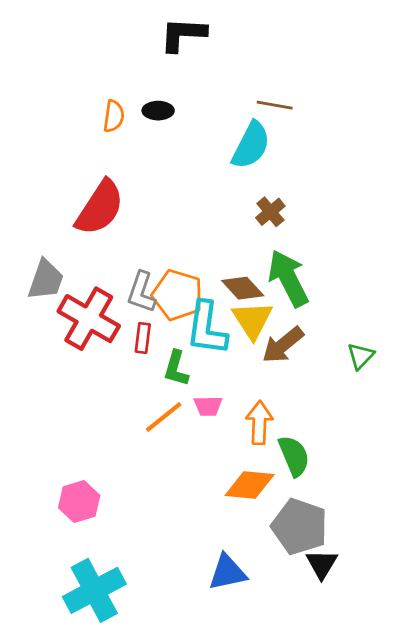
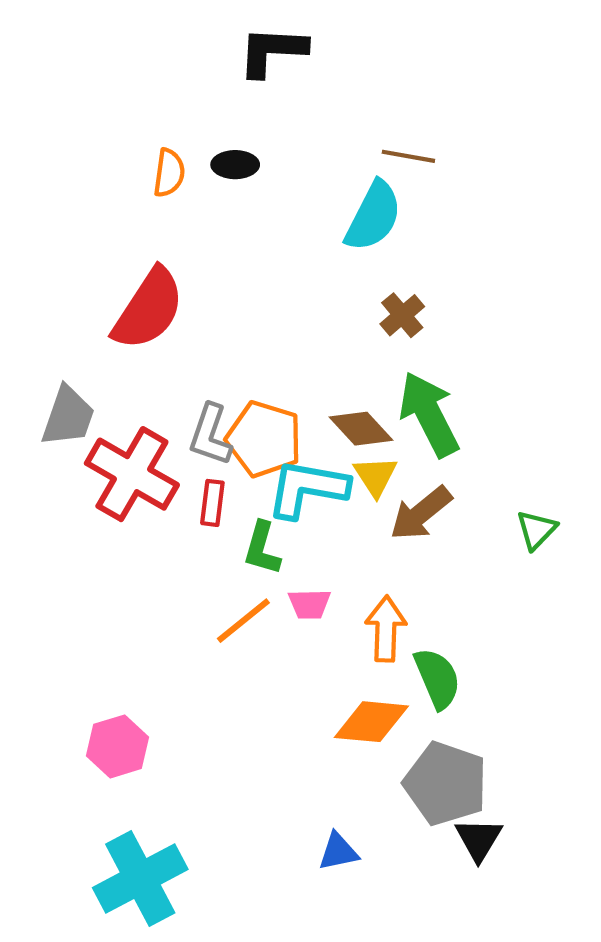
yellow triangle: (252, 320) -> (375, 476), size x0.7
cyan L-shape: (207, 328) -> (307, 489), turned 92
blue triangle: (227, 572) -> (338, 852), size x0.7

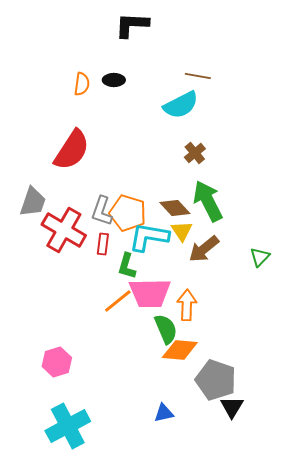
cyan semicircle: (373, 216) -> (181, 105), turned 36
pink trapezoid: (309, 604) -> (150, 293), size x2.0
green semicircle: (437, 678) -> (166, 329), moved

